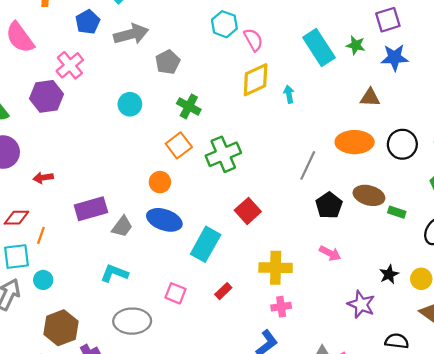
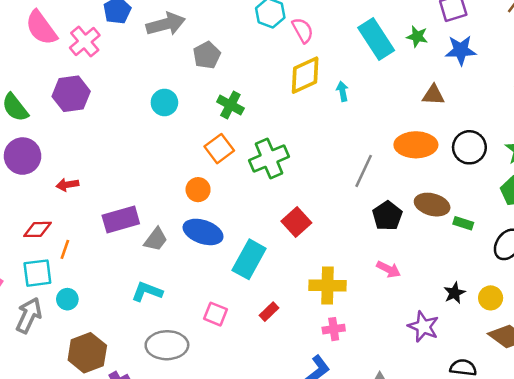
pink cross: (70, 65) -> (85, 41), moved

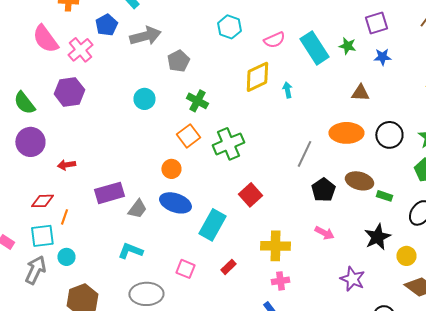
pink semicircle: (303, 30) -> (274, 40), moved, turned 95
blue star: (461, 50) -> (382, 57), size x0.7
black star: (454, 293) -> (377, 237), moved, size x1.5

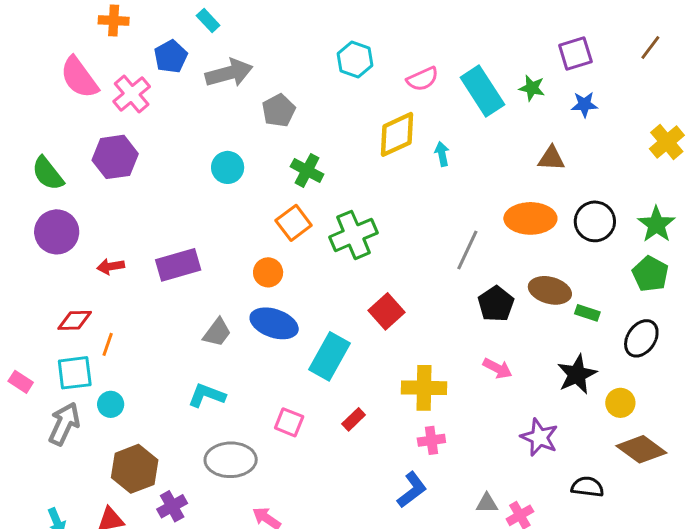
purple rectangle: (109, 193) -> (178, 265), moved

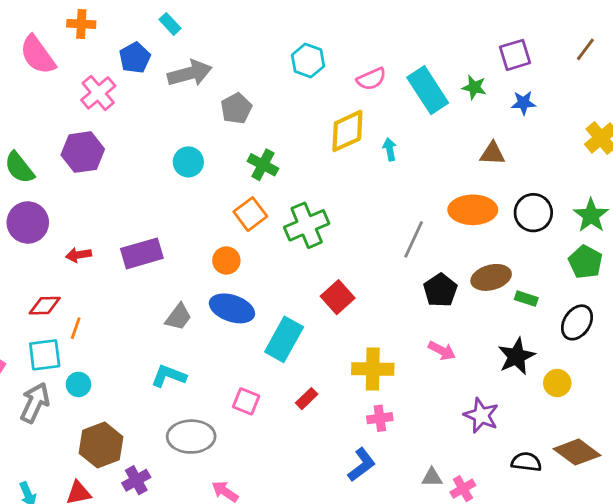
pink semicircle: (79, 78) -> (38, 55), moved
brown ellipse: (550, 290) -> (491, 277), turned -30
brown diamond: (641, 449) -> (577, 452), moved

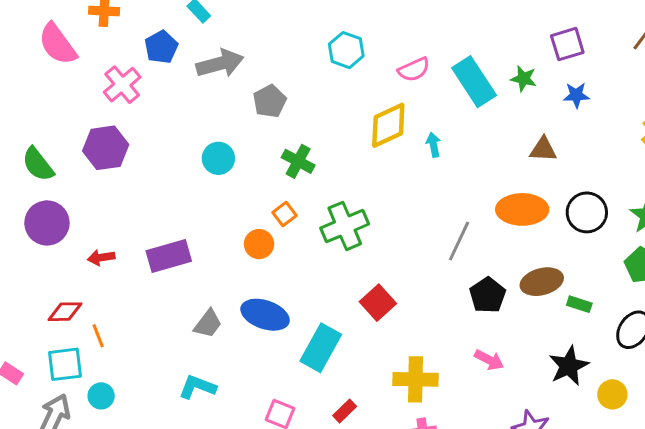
orange square: (250, 214) -> (285, 214), size x0.7
orange circle: (226, 261) -> (259, 244), moved
orange line: (76, 328) -> (98, 336), turned -40

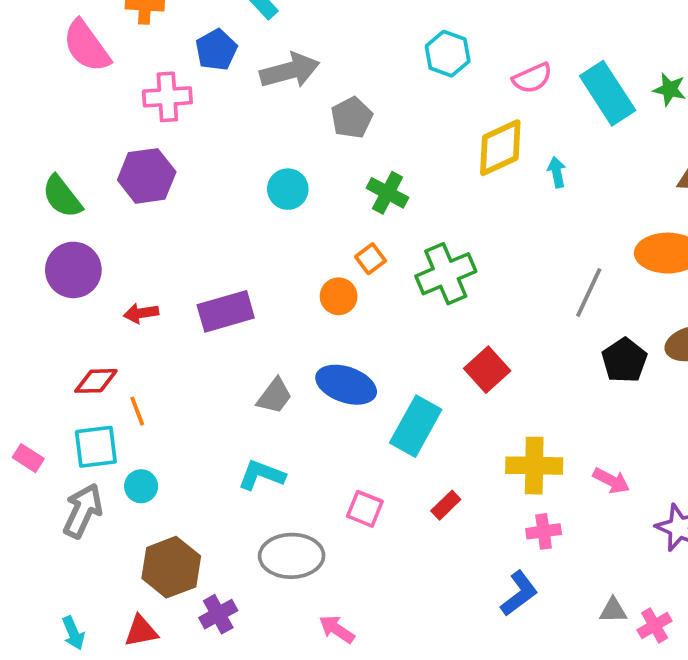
pink cross: (122, 85) -> (167, 97), turned 36
pink arrow: (489, 360) -> (611, 481), moved

